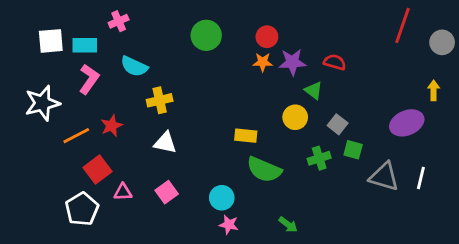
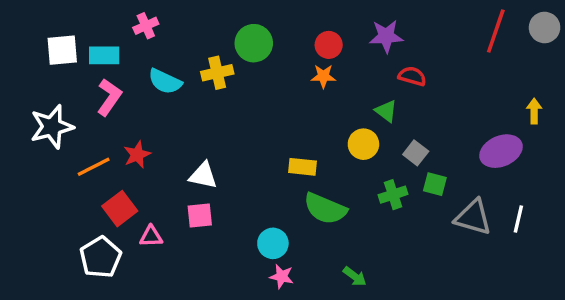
gray circle: (442, 42) -> (545, 27), moved
purple star: (292, 62) -> (386, 36), moved
yellow cross: (160, 100) -> (217, 73), moved
pink square: (167, 192) -> (200, 216), moved, turned 30

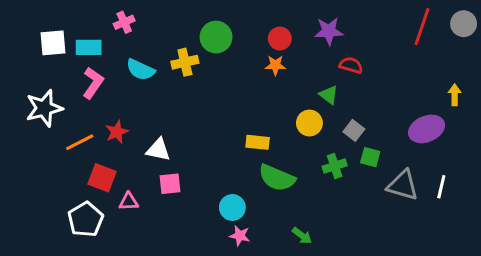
white triangle: (203, 175) -> (158, 150), moved
red square: (120, 209) -> (102, 178), turned -32

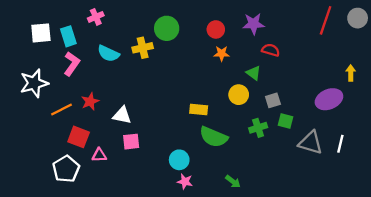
cyan rectangle: (89, 47) -> (68, 36), turned 72
orange star: (275, 65) -> (222, 53), moved
gray square: (354, 130) -> (273, 100), turned 35

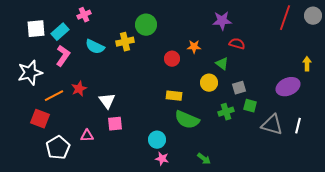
red circle: (216, 29) -> (172, 59), moved
cyan rectangle: (68, 36) -> (60, 32), turned 66
white triangle: (122, 115) -> (107, 101), turned 42
red square: (79, 137) -> (40, 119), moved

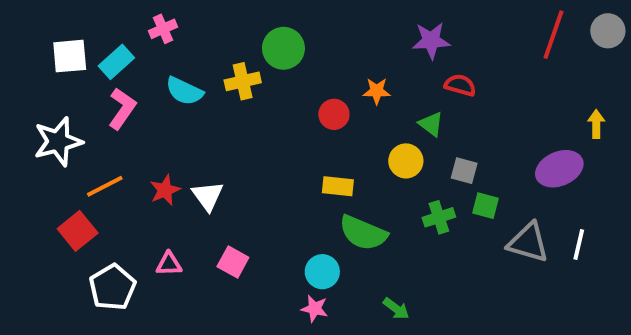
gray square: (239, 88) -> (464, 171), turned 32
red star: (79, 89) -> (165, 190), moved
red square: (40, 119) -> (78, 231), turned 30
pink square: (115, 124) -> (233, 262), moved, turned 35
cyan circle: (157, 140) -> (322, 272), moved

